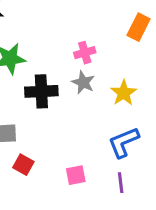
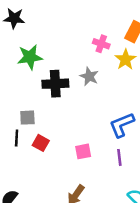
pink cross: (85, 53) -> (101, 44), moved, turned 35
yellow star: (124, 93) -> (125, 59), moved

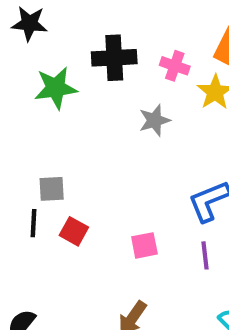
gray star: (89, 76) -> (155, 120), turned 30
black cross: (55, 84) -> (114, 58), moved

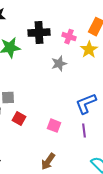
pink square: (144, 245) -> (54, 126), turned 32

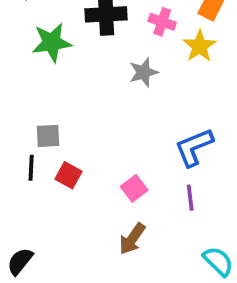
pink square: (54, 126) -> (134, 188), turned 32
brown arrow: (48, 162) -> (132, 239), moved

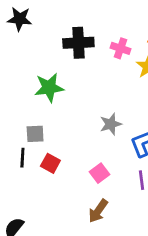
green star: (52, 42) -> (49, 88), moved
gray star: (143, 72) -> (111, 124), moved

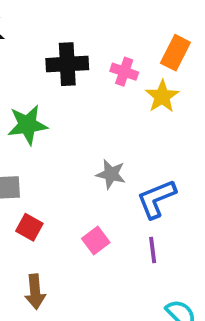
gray star: (111, 124) -> (111, 174), turned 30
brown arrow: (98, 211) -> (35, 292), moved, turned -40

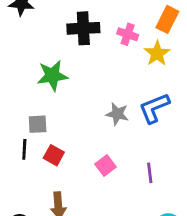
blue L-shape: (156, 199) -> (154, 108), moved

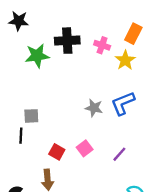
green star: (52, 76) -> (37, 56), moved
red square: (54, 155) -> (57, 152), moved
purple line: (150, 173) -> (119, 154), turned 49

